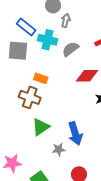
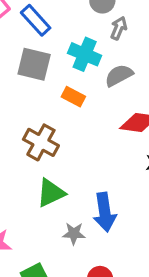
blue rectangle: (26, 27) -> (36, 20), moved
orange rectangle: (41, 78) -> (73, 97), moved

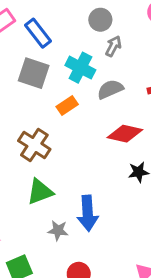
orange rectangle: (73, 97) -> (67, 106), turned -66

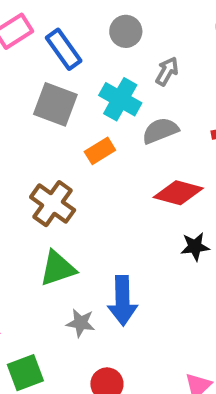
gray circle: (100, 20) -> (126, 31), moved

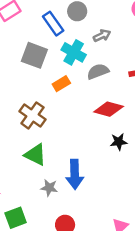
blue rectangle: (64, 49) -> (53, 24), moved
gray arrow: (167, 71) -> (102, 36), turned 35
green triangle: (58, 268) -> (35, 155), turned 45

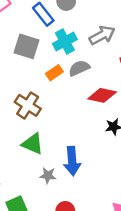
gray arrow: (102, 36) -> (102, 35), moved, size x1.5
cyan cross: (74, 52) -> (65, 41), turned 35
gray semicircle: (98, 71) -> (79, 68), moved

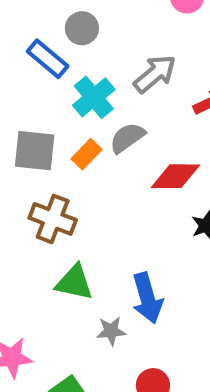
gray square: (26, 46) -> (35, 151), moved

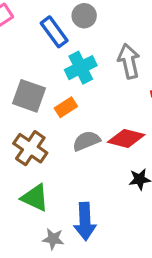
gray arrow: (155, 74) -> (129, 61), turned -76
gray semicircle: (127, 138) -> (86, 141), moved

